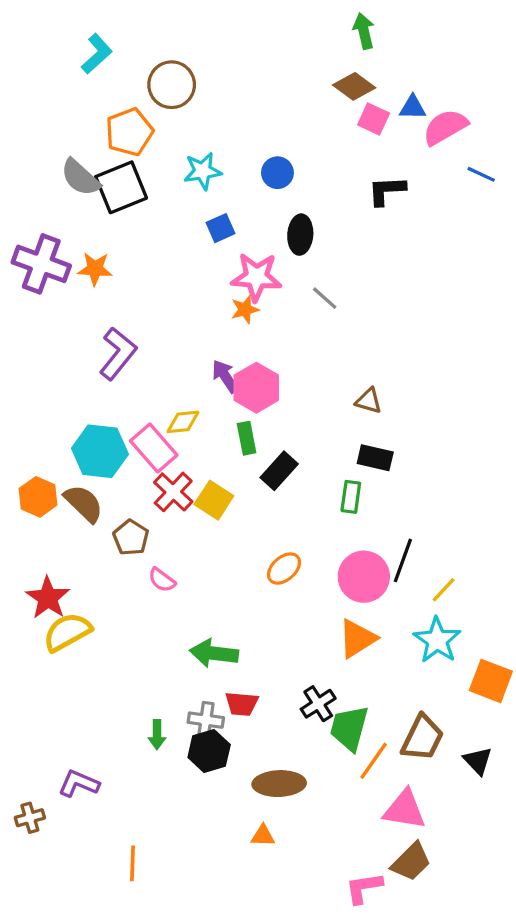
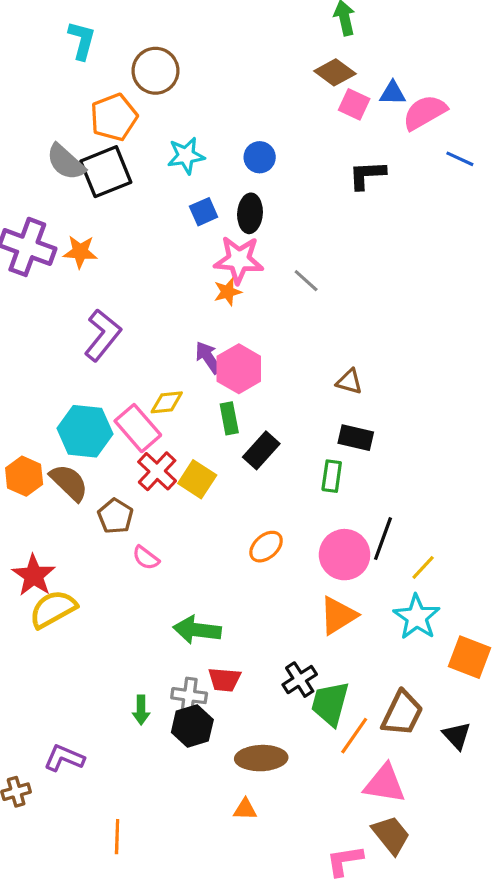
cyan L-shape: (97, 54) -> (82, 40), turned -33
black ellipse: (300, 235) -> (250, 213), moved
brown trapezoid: (411, 862) -> (391, 835), turned -84

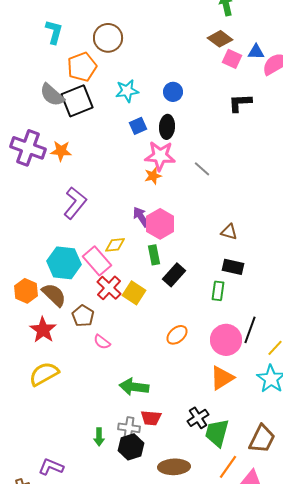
cyan L-shape: (82, 40) -> (54, 32), moved
red star: (34, 575) -> (43, 330), moved
orange line: (354, 736) -> (228, 467), moved

